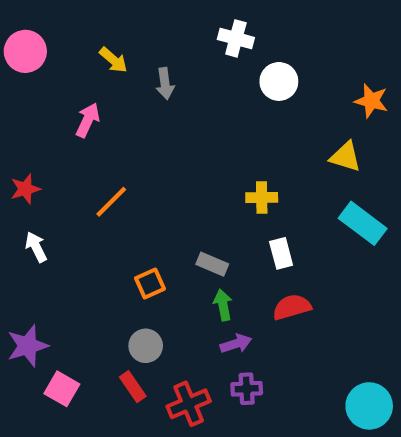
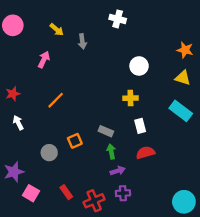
white circle: (279, 81) -> (139, 66), moved
yellow triangle: (346, 157) -> (183, 78), moved
gray circle: (146, 346) -> (49, 153), moved

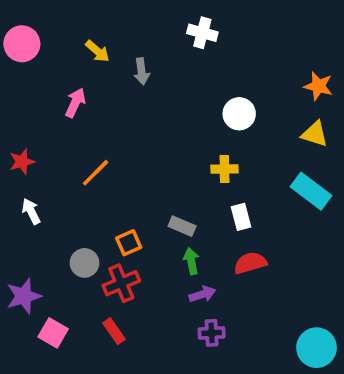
red cross: (94, 201) -> (121, 283), moved

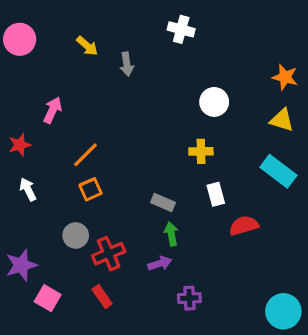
pink arrow: (75, 103) -> (53, 110), moved
orange square: (129, 243) -> (90, 189), moved
red semicircle: (250, 263) -> (244, 226), moved
purple arrow: (202, 294) -> (160, 263), moved

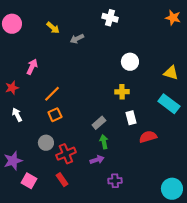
gray arrow: (127, 64) -> (77, 39), turned 72
orange star: (285, 77) -> (173, 18), moved
gray rectangle: (163, 202) -> (99, 123), turned -64

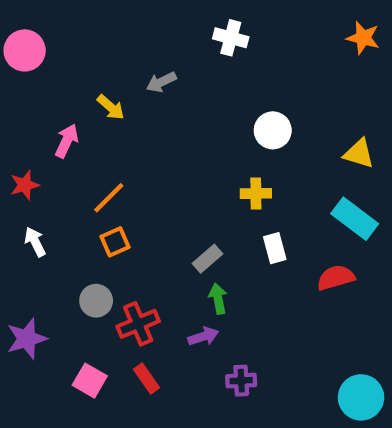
yellow arrow: (53, 28) -> (111, 107), moved
red semicircle: (148, 137) -> (336, 278), moved
red rectangle: (62, 180) -> (147, 378), moved
pink square: (29, 181) -> (90, 381), moved

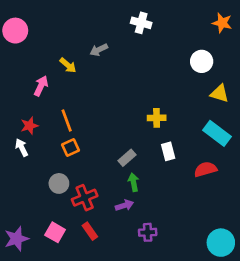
white circle: (273, 130) -> (202, 61), moved
red star: (25, 185) -> (29, 126), moved
orange line: (109, 198) -> (67, 121), turned -65
purple star: (27, 339) -> (17, 239), moved

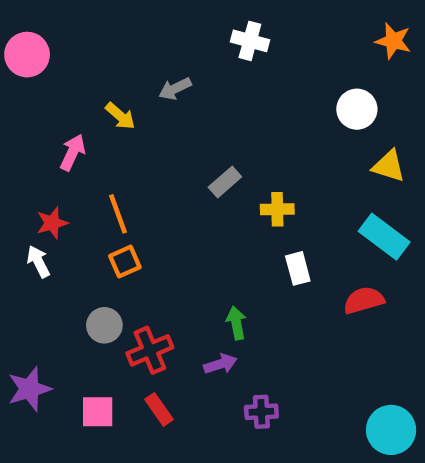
gray rectangle: (127, 158) -> (225, 182), moved
pink square: (55, 232) -> (98, 412), turned -30
purple star: (17, 239) -> (29, 389), moved

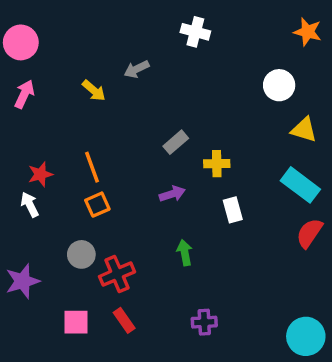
pink arrow: (73, 152) -> (24, 94), moved
red semicircle: (364, 300) -> (309, 233), moved, turned -40
purple arrow: (220, 364) -> (172, 194), moved
purple star: (29, 389) -> (23, 281), moved

